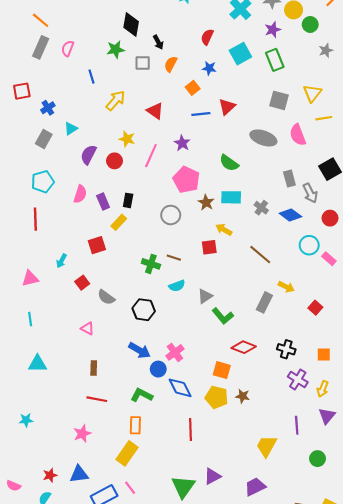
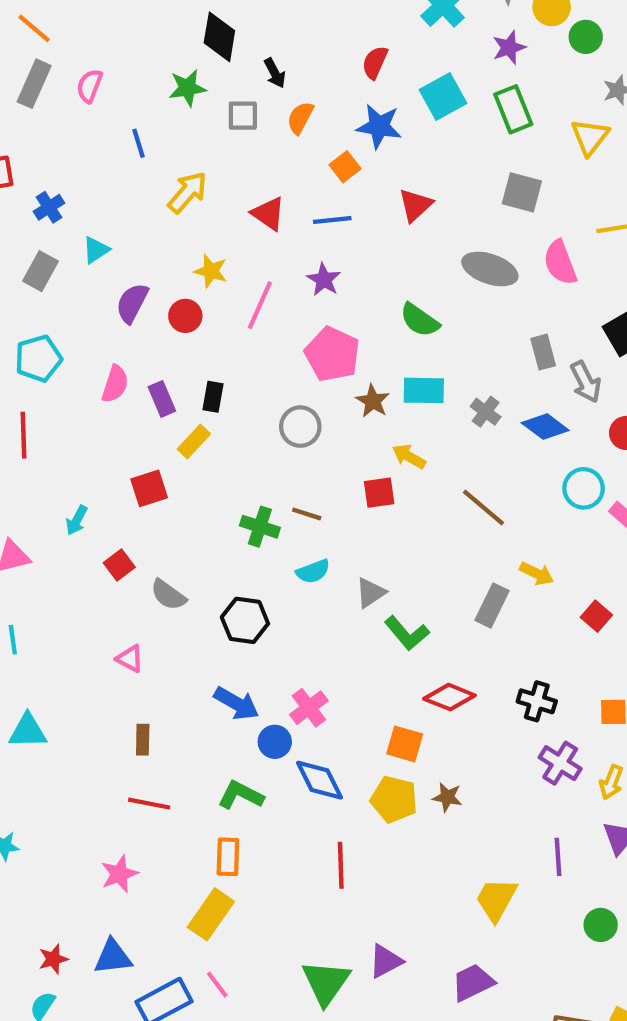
blue star: (209, 68) -> (379, 126), size x1.5
yellow triangle: (312, 93) -> (590, 137), moved
blue line: (201, 114) -> (332, 220), moved

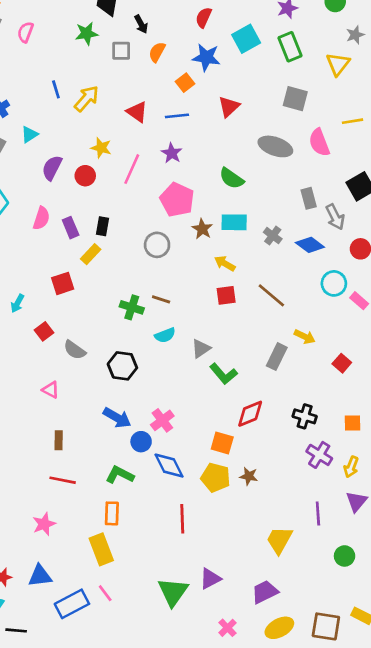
blue line: (138, 143) -> (56, 89), moved
red square: (379, 493) -> (226, 295), moved
red diamond: (449, 697) -> (250, 414), turned -44
yellow rectangle: (211, 914) -> (101, 549), turned -56

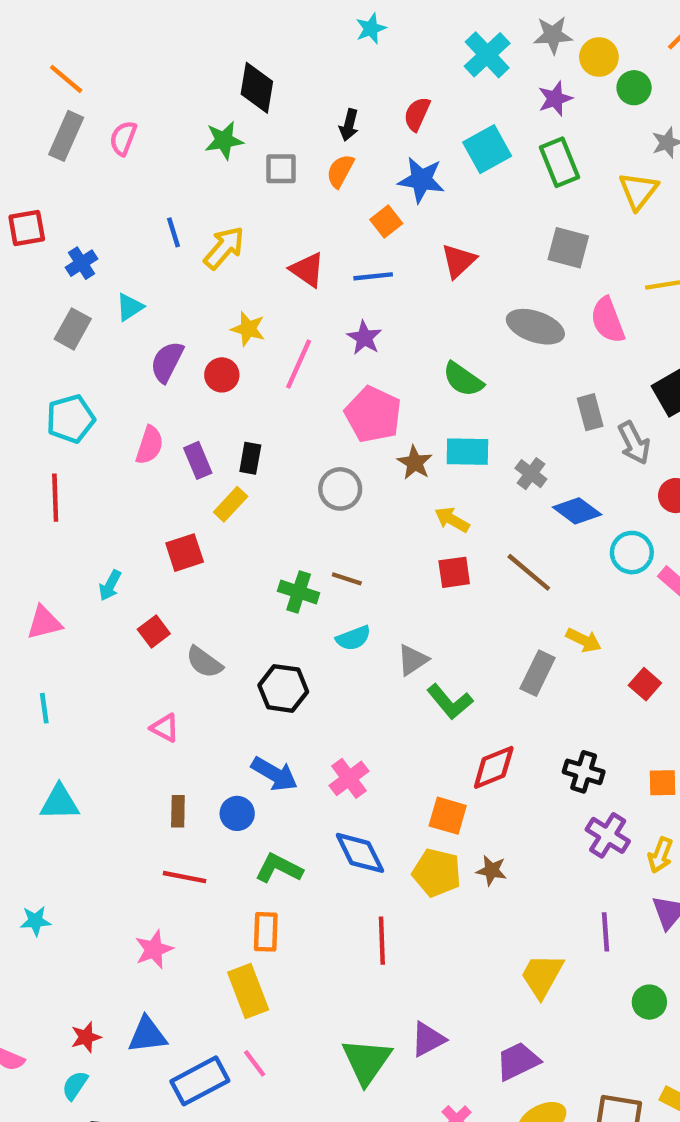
black arrow: (141, 24) -> (349, 125), moved, turned 42
blue diamond: (310, 245) -> (577, 511), moved
blue circle: (141, 442) -> (237, 813), moved

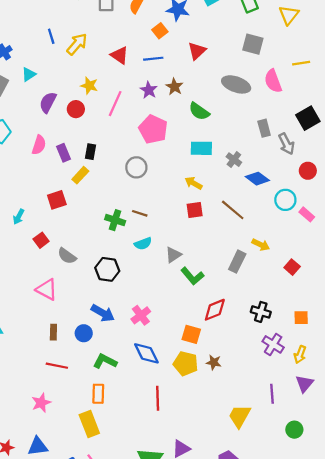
brown star: (415, 463) -> (174, 87), moved
pink triangle: (165, 728) -> (47, 290), size x1.5

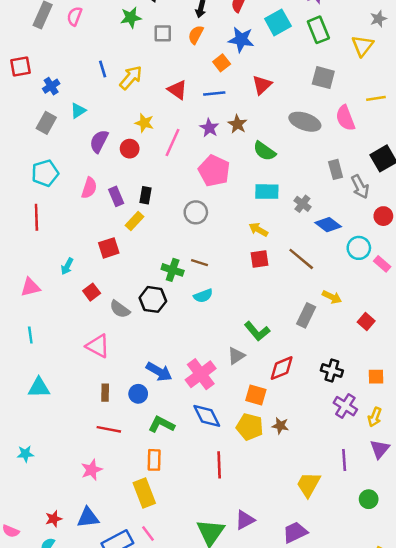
gray triangle: (173, 255) -> (236, 356), moved
black hexagon: (107, 269) -> (153, 299), moved
pink cross: (141, 315) -> (201, 374), size x1.4

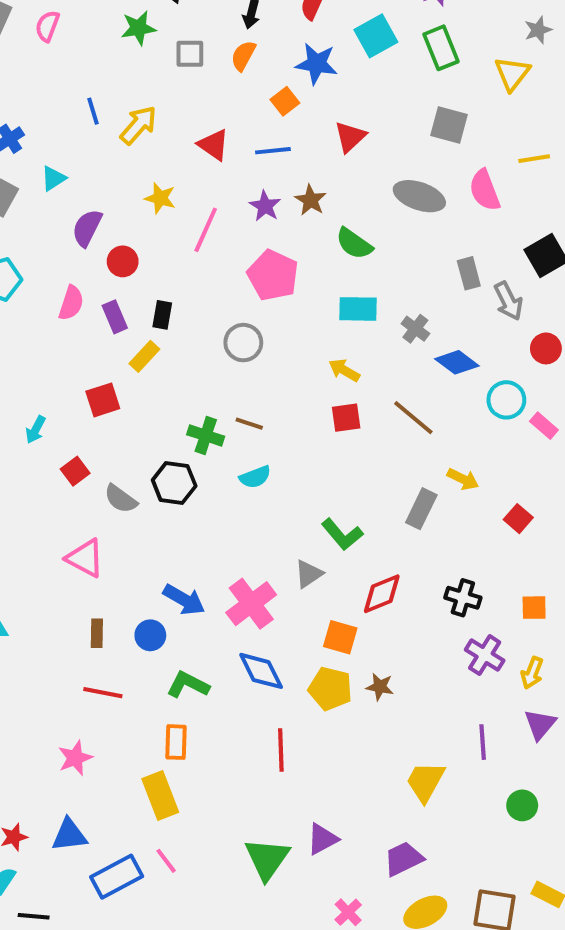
red circle: (130, 149) -> (123, 261), moved

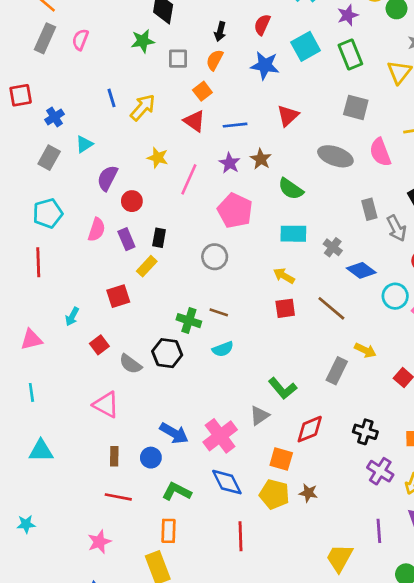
orange square: (285, 101) -> (202, 91), moved

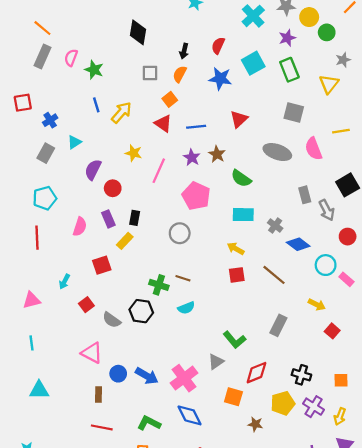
green star: (143, 41) -> (94, 70), moved, turned 30
pink semicircle: (97, 230) -> (80, 227), moved
yellow arrow: (365, 350) -> (317, 305), moved
blue circle: (151, 458) -> (118, 374), moved
yellow pentagon: (274, 494) -> (283, 403), moved, turned -30

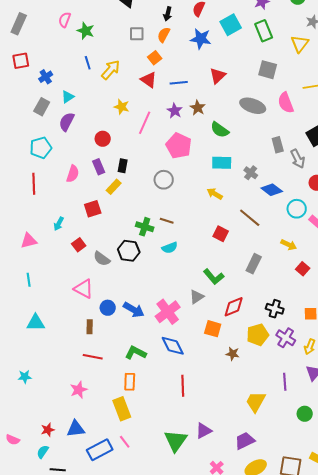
gray rectangle: (42, 57) -> (19, 24), moved
purple semicircle: (93, 170) -> (67, 122), moved
red square: (237, 275) -> (221, 234), moved, turned 35

